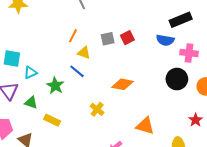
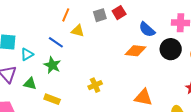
blue semicircle: (165, 40) -> (147, 29), moved, turned 36
blue line: (77, 71) -> (56, 42), moved
orange diamond: (122, 84) -> (135, 51), moved
yellow cross: (97, 109) -> (95, 85), turned 32

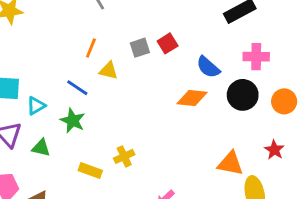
yellow cross: (95, 85) -> (124, 156), moved
orange triangle: (143, 97) -> (230, 163), moved
yellow rectangle: (52, 99) -> (90, 170), moved

